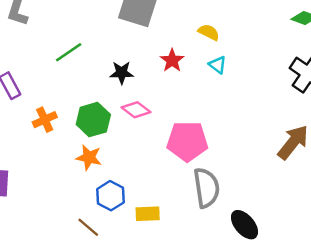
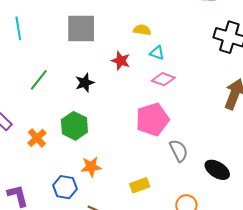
pink diamond: (136, 110) -> (163, 79), moved
orange star: (89, 157) -> (91, 167), moved
gray semicircle: (206, 188) -> (179, 151), size x0.7
blue hexagon: (110, 196) -> (65, 187), moved

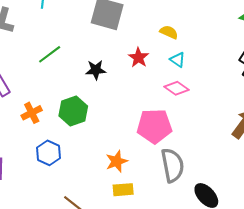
gray semicircle: (179, 151) -> (172, 165), size x1.4
orange star: (91, 167) -> (117, 161), moved, turned -30
blue hexagon: (65, 187) -> (49, 153), moved

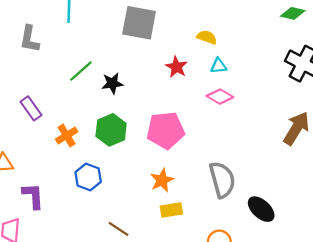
cyan triangle: (178, 60) -> (219, 66), turned -35
black star: (96, 70) -> (112, 83), moved
pink pentagon: (154, 126) -> (166, 130), moved

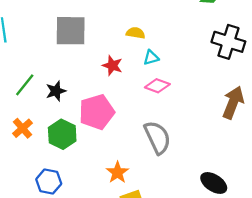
pink pentagon: (166, 130) -> (97, 112), moved
orange cross: (67, 135) -> (23, 128), moved
gray semicircle: (222, 180) -> (157, 137), moved

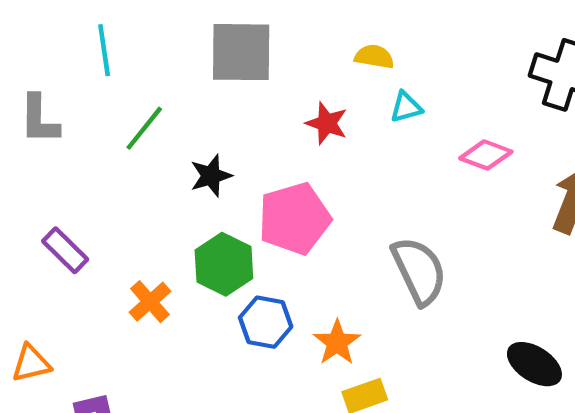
green line: (25, 85) -> (144, 128), moved
pink diamond: (157, 86) -> (486, 155), moved
orange cross: (23, 128) -> (150, 302), moved
blue hexagon: (49, 182) -> (266, 322), moved

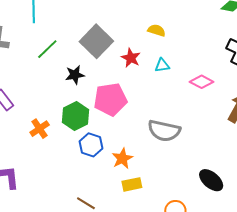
gray square: (241, 52) -> (96, 41), moved, turned 36
cyan triangle: (406, 107) -> (162, 65), moved
gray semicircle: (419, 271) -> (164, 131), turned 120

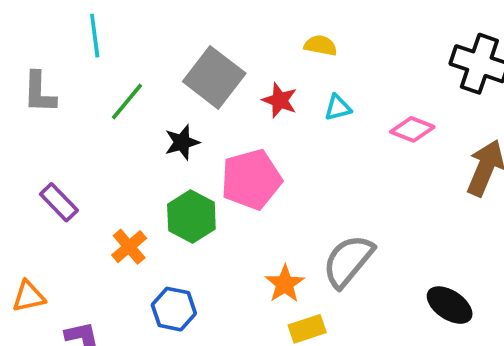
gray semicircle: (164, 131) -> (348, 261), moved, turned 124
blue hexagon: (91, 145) -> (174, 309), moved

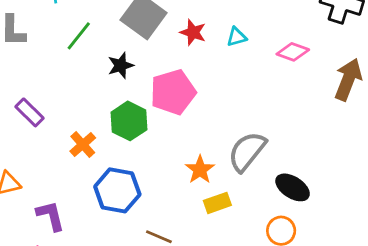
black ellipse: (450, 305) -> (293, 187), moved
blue hexagon: (174, 309) -> (117, 190), size x1.4

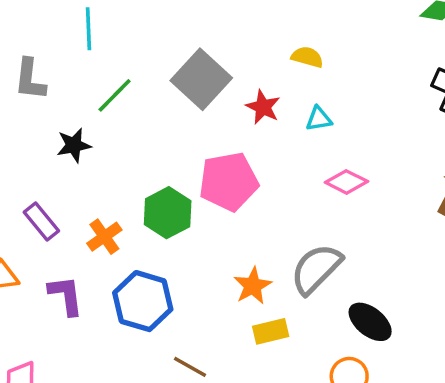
pink diamond: (293, 52) -> (346, 182), moved
black star: (121, 65) -> (74, 145), moved
purple rectangle: (29, 112) -> (41, 222), moved
purple L-shape: (51, 216) -> (66, 295), moved

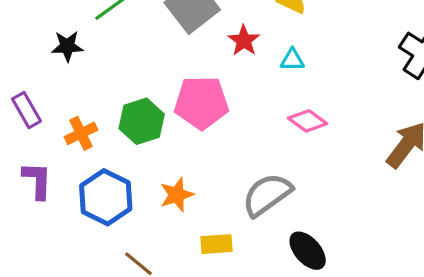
orange star: (253, 286) -> (177, 195), moved

